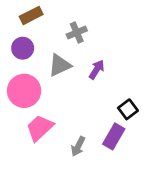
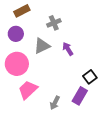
purple arrow: (97, 69) -> (68, 49), turned -64

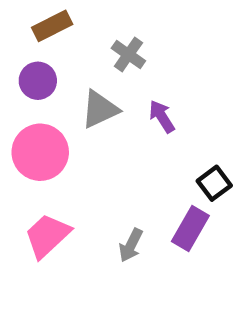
gray cross: (54, 23) -> (128, 55), turned -32
pink trapezoid: (28, 90) -> (47, 236), moved

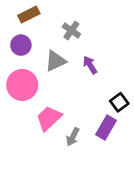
pink trapezoid: (47, 236) -> (49, 118), moved

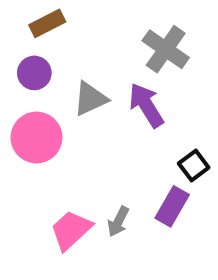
gray cross: (71, 30) -> (166, 49), moved, size x1.5
purple arrow: (90, 65) -> (146, 105), size x1.5
pink trapezoid: (49, 118) -> (71, 230), moved

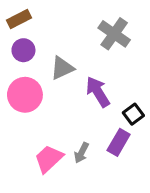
brown rectangle: (47, 23) -> (19, 19), moved
purple arrow: (146, 105) -> (98, 92), moved

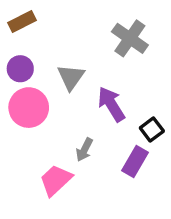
purple circle: (23, 50) -> (20, 69), moved
gray triangle: (62, 68) -> (71, 77), turned -30
gray arrow: (81, 153) -> (84, 150), moved

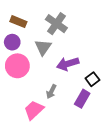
brown rectangle: (22, 21) -> (18, 22), moved, turned 49
gray cross: (130, 38) -> (56, 24), moved
purple arrow: (111, 104) -> (68, 64), turned -75

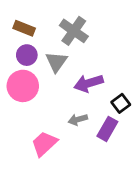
purple circle: (12, 42) -> (27, 55), moved
gray arrow: (51, 92) -> (78, 120), moved, turned 48

